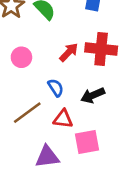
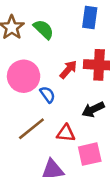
pink circle: (21, 57) -> (24, 76), size x1.6
blue semicircle: (56, 88) -> (47, 95), moved

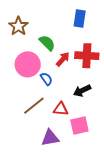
green semicircle: (44, 29) -> (47, 43), moved

